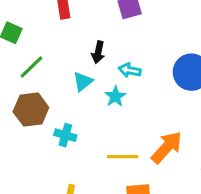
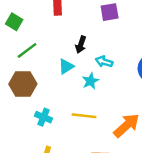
cyan cross: (65, 135) -> (44, 117), moved
yellow line: (123, 157) -> (84, 116), moved

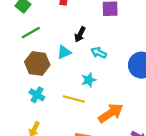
cyan star: (90, 81) -> (89, 80), moved
brown hexagon: (23, 84) -> (37, 63), moved

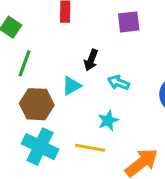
green line: (31, 33) -> (24, 63), turned -36
cyan cross: (37, 95) -> (40, 147), size x1.6

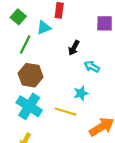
cyan triangle: (72, 86) -> (44, 28), moved

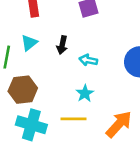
cyan triangle: (44, 28) -> (29, 43), moved

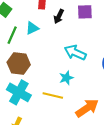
black arrow: (62, 45) -> (59, 16), moved
cyan arrow: (88, 60) -> (75, 53), size x1.5

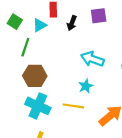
cyan triangle: (32, 28) -> (40, 25), moved

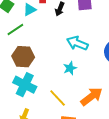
green line: (25, 47) -> (15, 30), turned 36
yellow line: (73, 106) -> (58, 98), moved, turned 36

